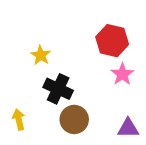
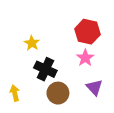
pink star: (122, 74) -> (85, 58), moved
purple triangle: (128, 128) -> (94, 87), moved, turned 48

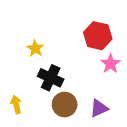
pink star: (85, 58) -> (110, 64), moved
purple triangle: (94, 87) -> (99, 108), moved, turned 48

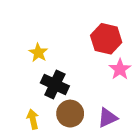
yellow arrow: (16, 105) -> (33, 119), moved

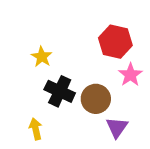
brown circle: (70, 114) -> (96, 99), moved
purple triangle: (108, 118) -> (117, 127), turned -30

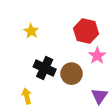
yellow star: (42, 57) -> (31, 31), moved
purple triangle: (117, 127) -> (99, 96), moved

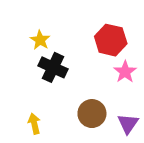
black cross: (45, 68) -> (53, 67), moved
brown circle: (71, 74) -> (92, 114), moved

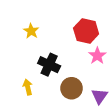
black cross: (53, 67) -> (49, 65), moved
yellow arrow: (34, 124) -> (28, 87), moved

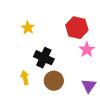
brown circle: (72, 88) -> (54, 81), moved

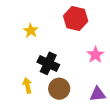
red hexagon: (77, 28) -> (76, 18), moved
purple triangle: (89, 86) -> (98, 94), turned 49

